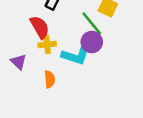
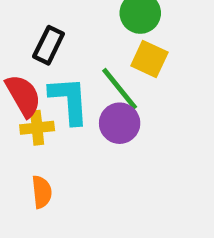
cyan L-shape: (76, 56) -> (69, 100), moved, turned -112

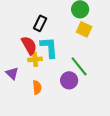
green line: (120, 89) -> (79, 66), moved
purple circle: (120, 123) -> (69, 80), moved

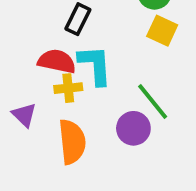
red semicircle: (29, 45) -> (57, 61), turned -48
orange semicircle: (37, 87) -> (72, 142), size x1.6

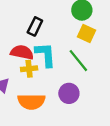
green line: (153, 102) -> (78, 61), moved
orange semicircle: (72, 142) -> (31, 102), turned 96

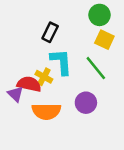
red semicircle: (22, 52) -> (29, 84), moved
yellow cross: (29, 69) -> (44, 77), turned 35

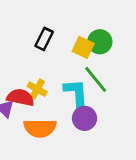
green circle: (100, 15) -> (100, 42), moved
yellow square: (104, 40) -> (83, 47), moved
cyan L-shape: (61, 62) -> (76, 93), moved

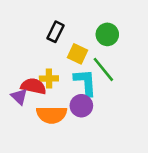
yellow square: (83, 47) -> (78, 54), moved
yellow cross: (37, 89) -> (49, 78), turned -30
purple circle: (85, 118) -> (81, 106), moved

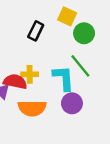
yellow square: (78, 54) -> (67, 16), moved
purple circle: (81, 106) -> (72, 103), moved

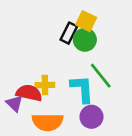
black rectangle: (36, 31) -> (69, 33), moved
green circle: (84, 33) -> (85, 40), moved

